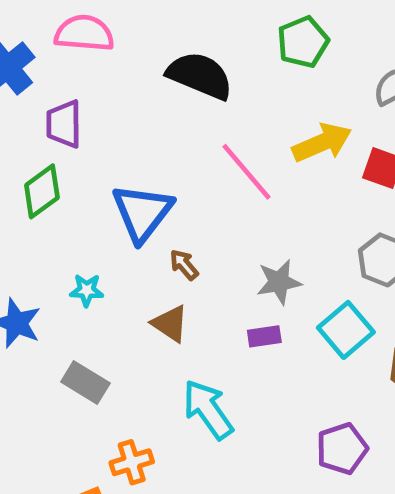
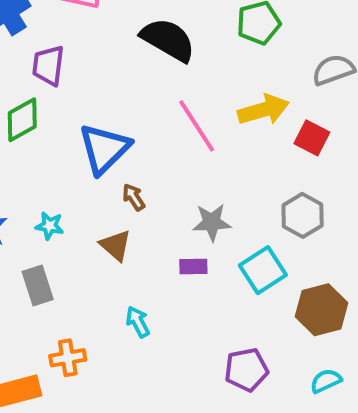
cyan star: (87, 290) -> (50, 226), moved
gray rectangle: (85, 383) -> (38, 286), turned 33
cyan arrow: (208, 409) -> (138, 322), size x0.6

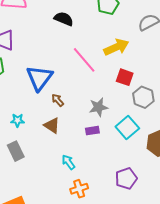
black semicircle: (168, 40) -> (64, 19), size x0.7
red square: (312, 138) -> (125, 77), moved
orange cross: (68, 358) -> (79, 189), moved

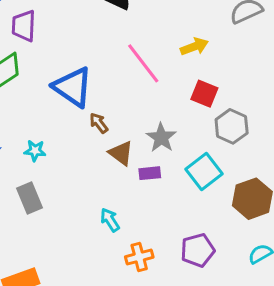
yellow arrow: (116, 47) -> (194, 47), size x0.7
blue triangle: (39, 78) -> (73, 87), turned -36
gray star: (98, 107) -> (161, 138), turned -30
brown triangle: (52, 125) -> (121, 153), moved
orange cross: (79, 189) -> (139, 257), moved

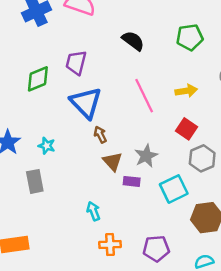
purple trapezoid: (24, 26) -> (76, 63), moved

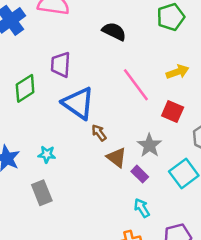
red square: (186, 129) -> (173, 111), moved
purple rectangle: (132, 181) -> (140, 174), turned 49
cyan arrow: (93, 211) -> (142, 208), moved

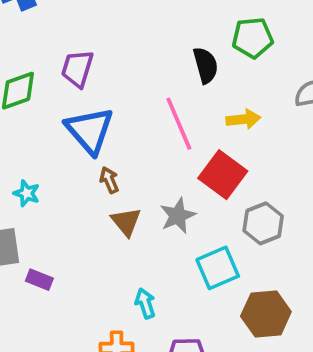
black semicircle: (114, 31) -> (206, 65), moved, turned 35
red square: (173, 111) -> (223, 175), size x1.4
purple rectangle: (140, 174) -> (39, 280), moved, turned -36

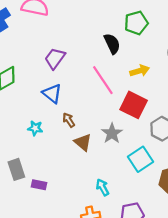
purple trapezoid: (77, 69) -> (55, 58), moved, turned 30
blue triangle: (90, 130) -> (52, 93), size x0.7
cyan star: (27, 193) -> (35, 128), moved

